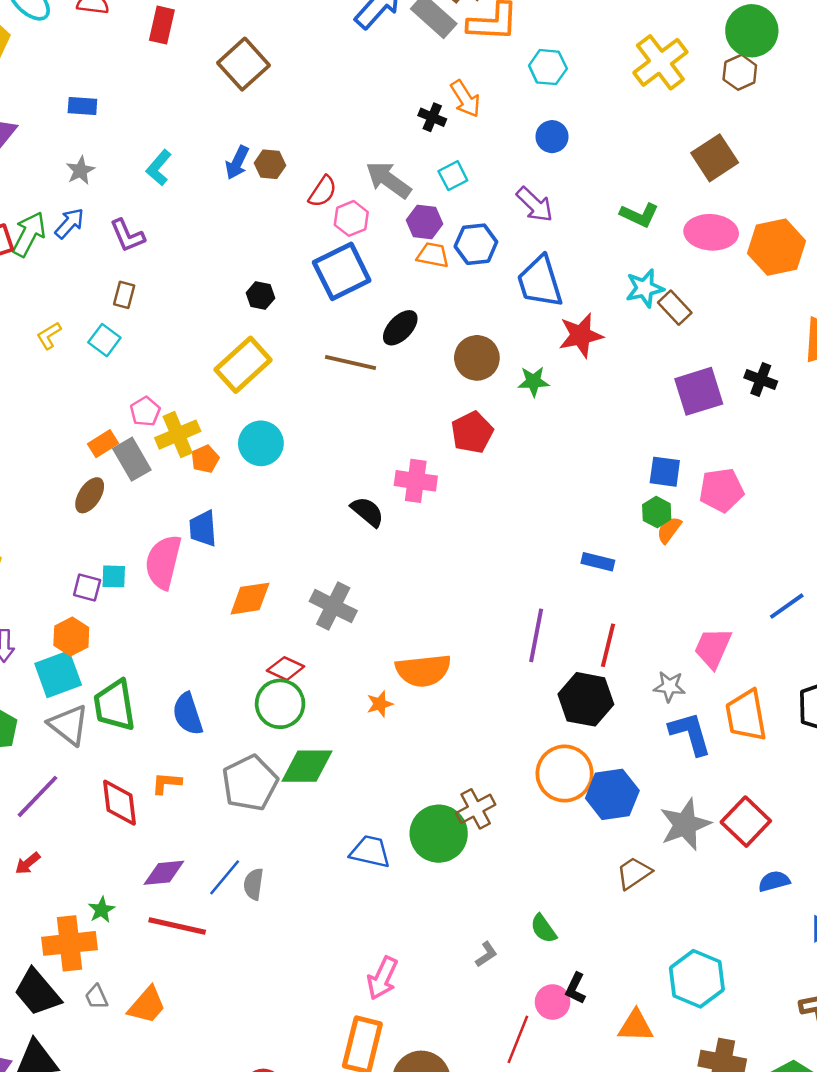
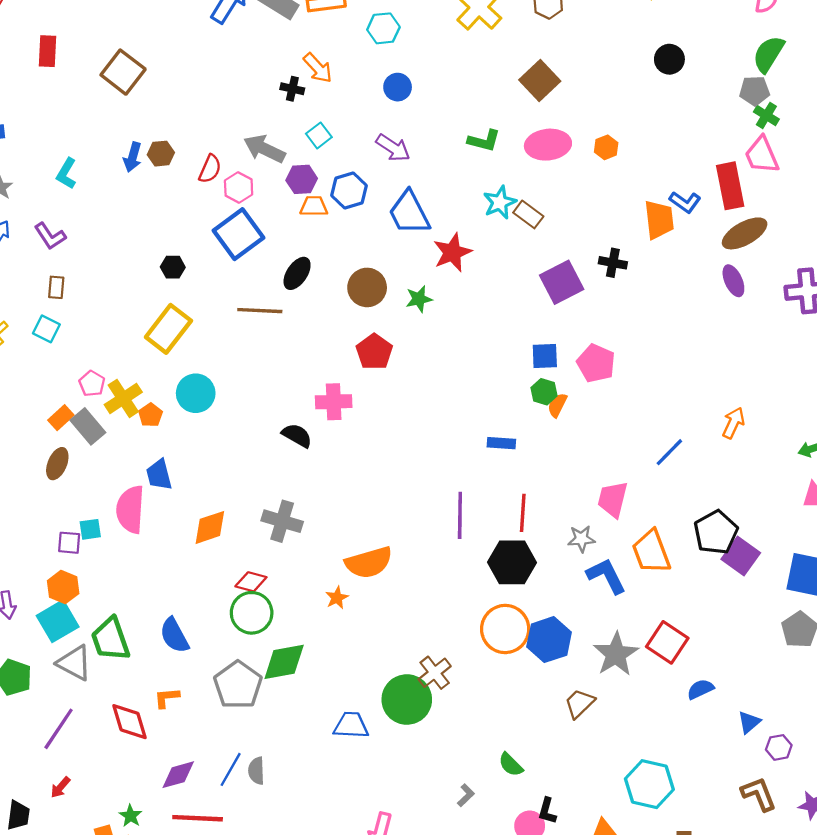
orange hexagon: (777, 247) -> (606, 147), size x0.5
pink pentagon: (721, 490) -> (596, 363), turned -30

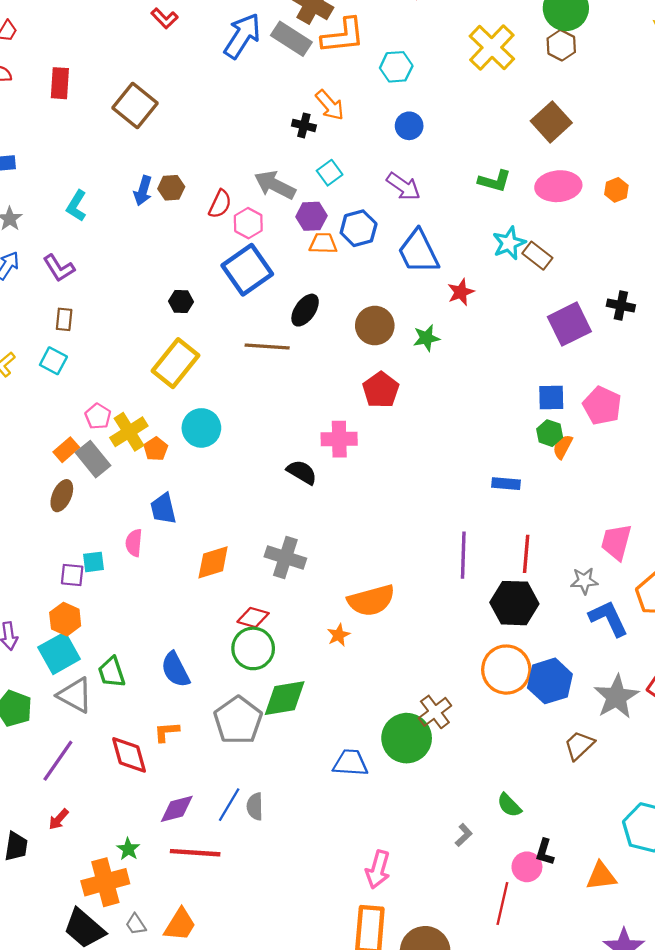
red star: (452, 252) -> (461, 292), size x0.7
pink semicircle: (130, 509) -> (134, 543), size x0.6
green trapezoid: (110, 639) -> (112, 672), size x0.7

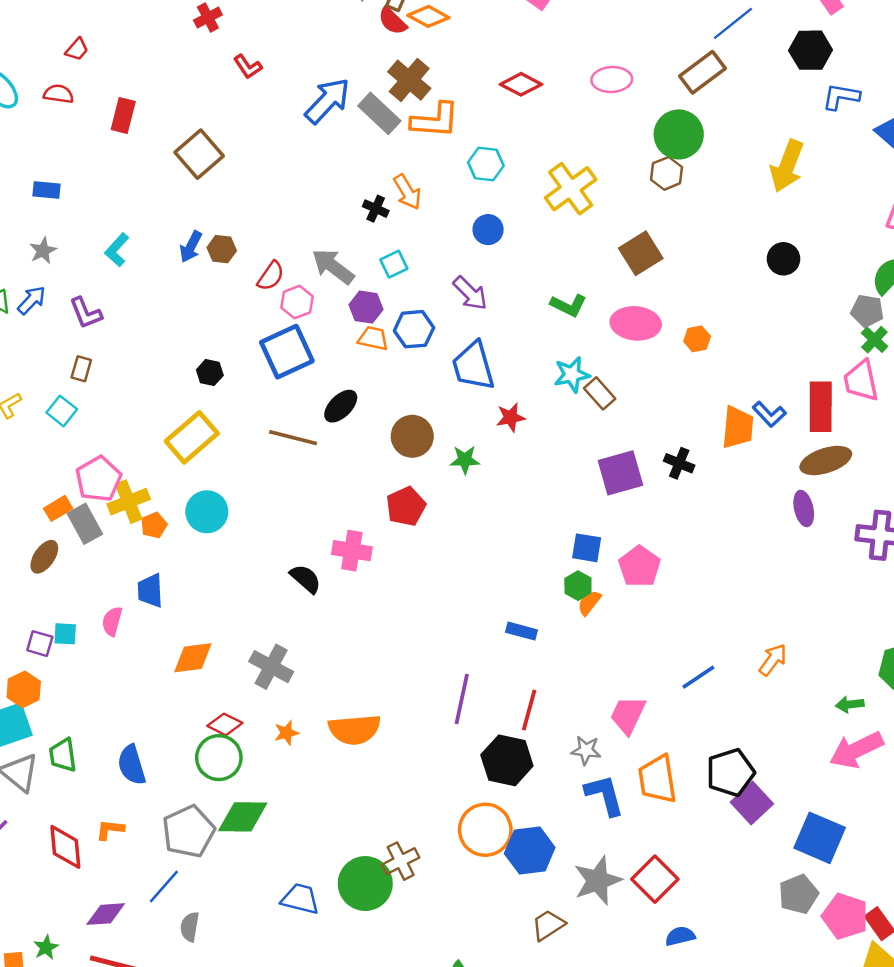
yellow cross: (492, 47) -> (571, 189), moved
pink pentagon: (98, 416) -> (99, 479), size x1.6
orange star: (339, 635) -> (286, 733), moved
blue line: (229, 805) -> (164, 886), moved

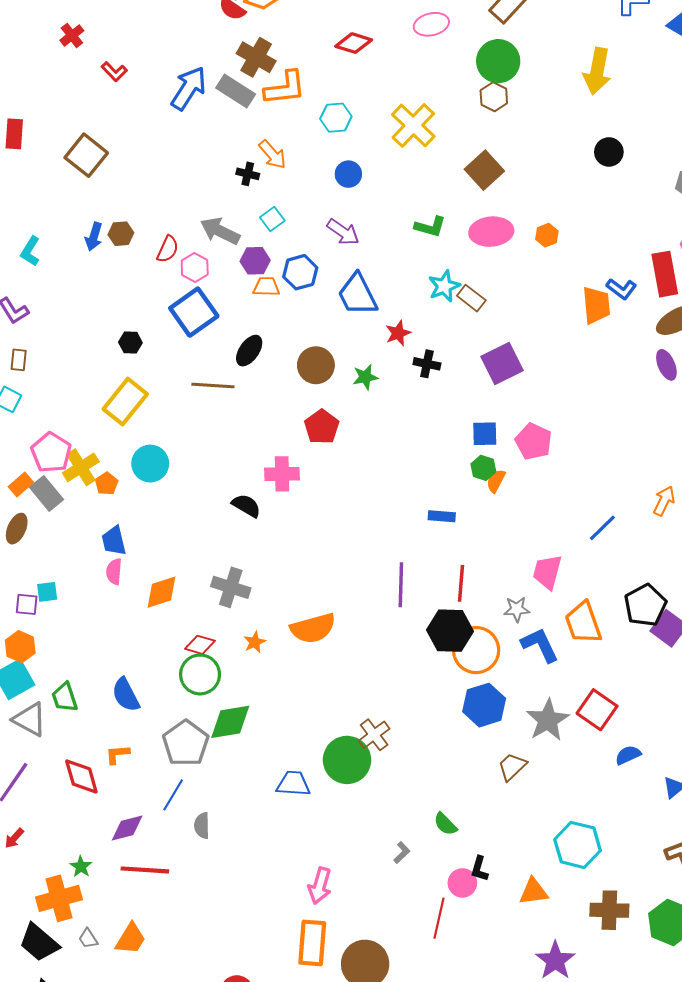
black cross: (679, 463) -> (427, 364), moved
pink semicircle: (112, 621) -> (114, 572), moved
orange circle: (485, 830) -> (476, 650), moved

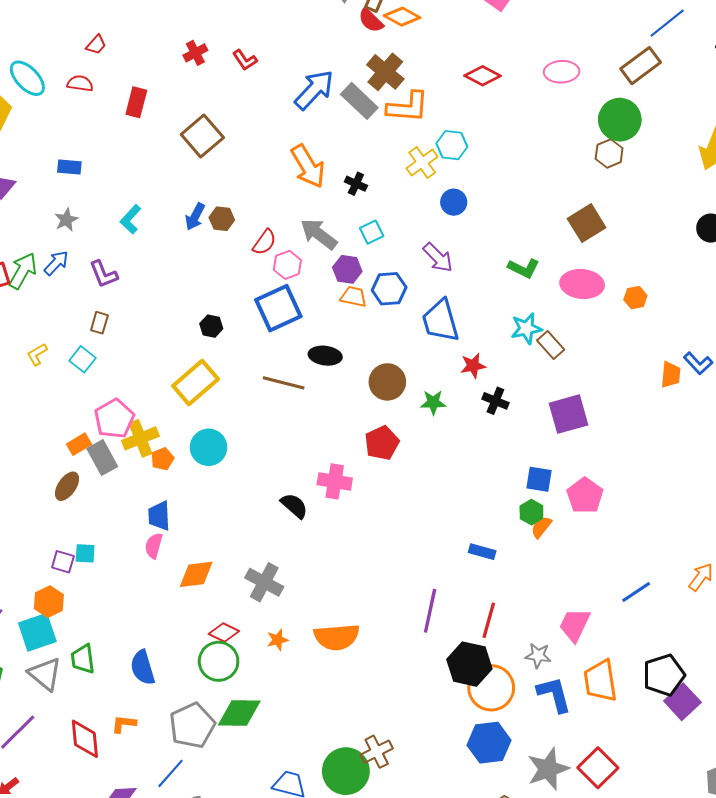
red cross: (72, 35) -> (195, 53), moved
yellow cross: (413, 125) -> (422, 163), moved, size x0.7
orange arrow: (272, 154) -> (308, 166), moved, size x1.4
orange trapezoid: (596, 305) -> (671, 375), size x0.7
black ellipse: (249, 351) -> (325, 356), turned 52

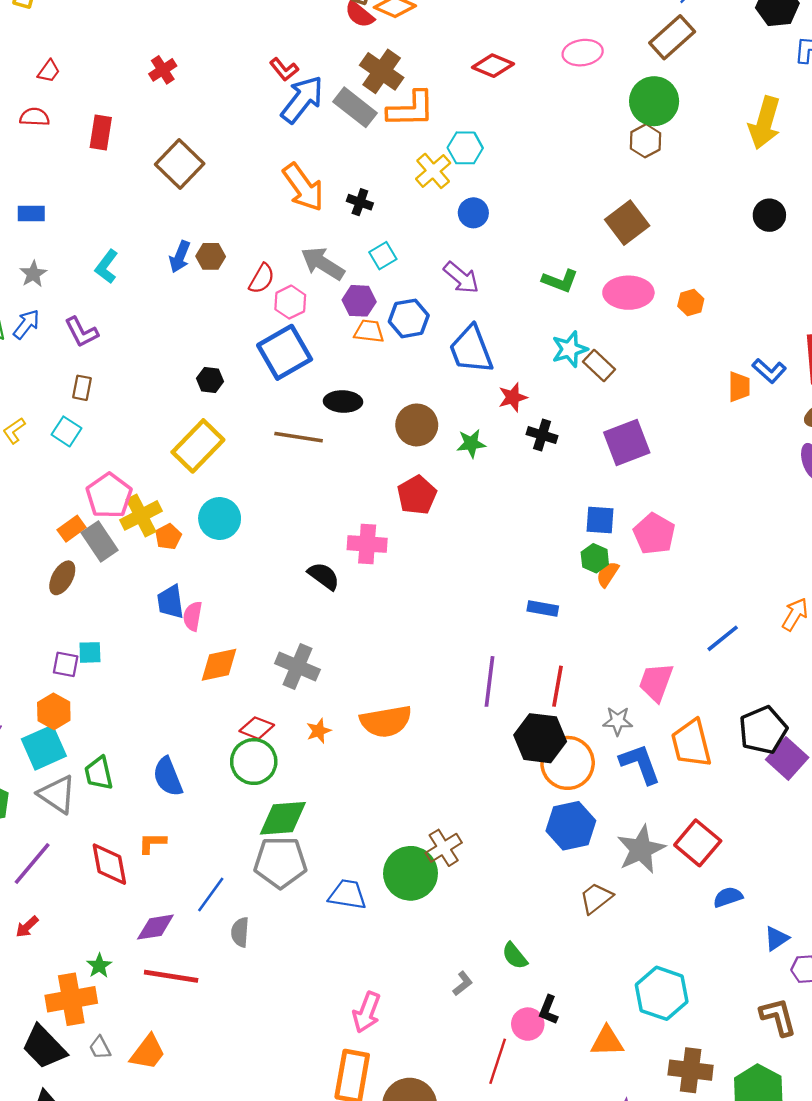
red L-shape: (245, 60) -> (284, 69), moved
pink semicircle: (154, 546) -> (193, 616), moved
gray pentagon: (192, 726) -> (280, 862), moved, turned 30

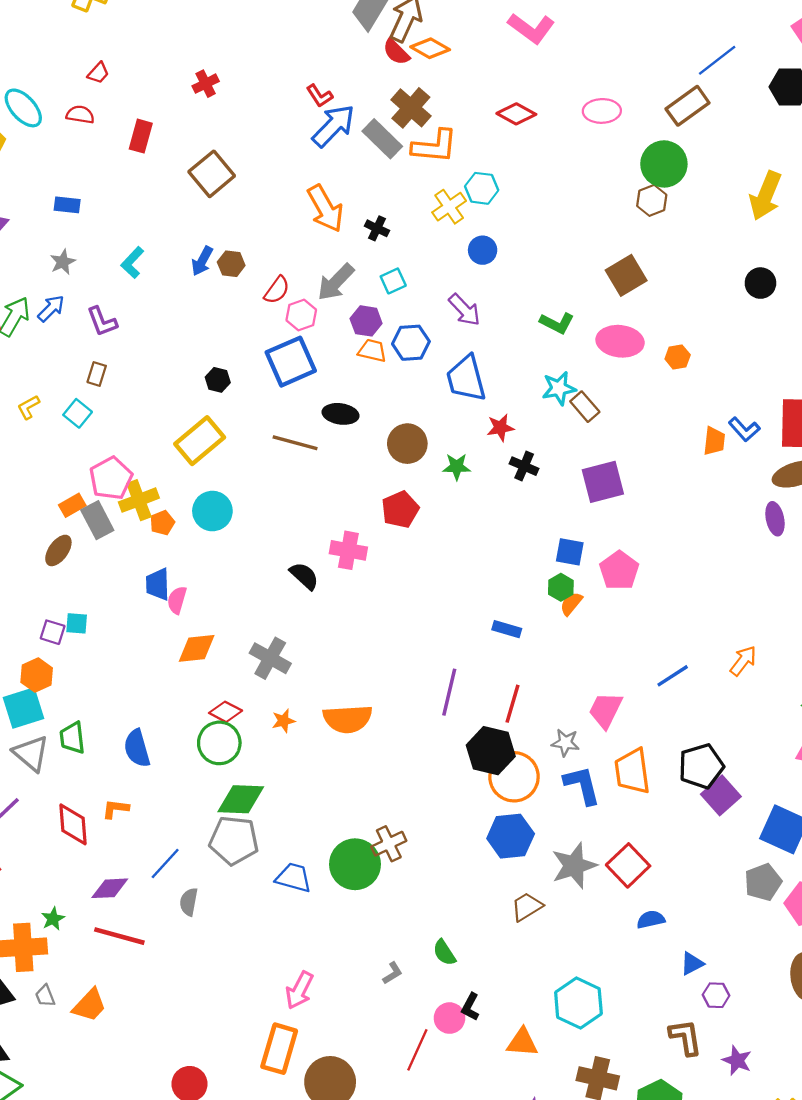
gray arrow: (323, 264) -> (336, 282), turned -84

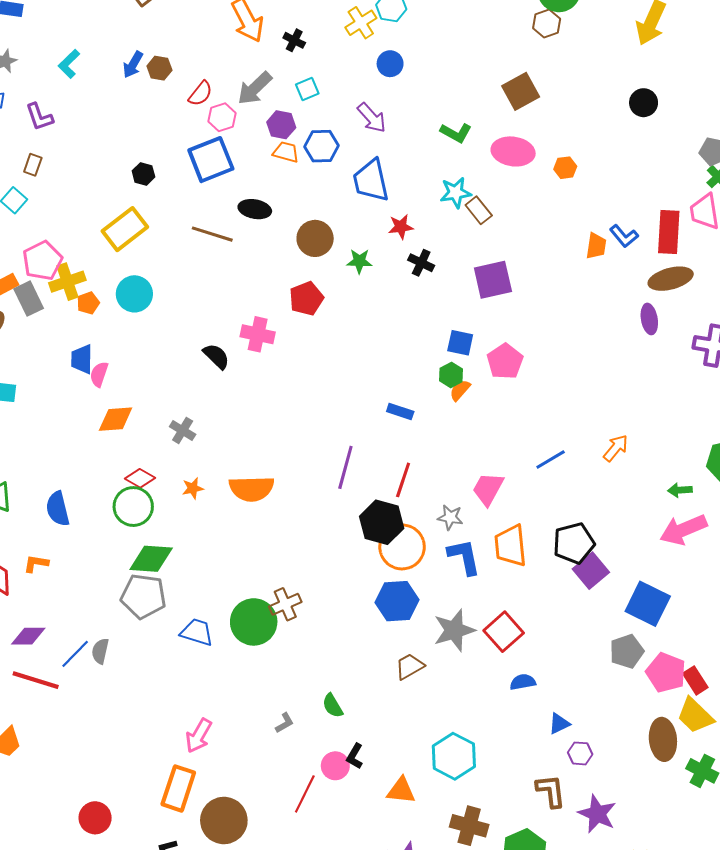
gray cross: (270, 658) -> (183, 431), size x0.7
blue line: (165, 863) -> (75, 654), moved
purple star: (737, 1060) -> (597, 814), size x1.4

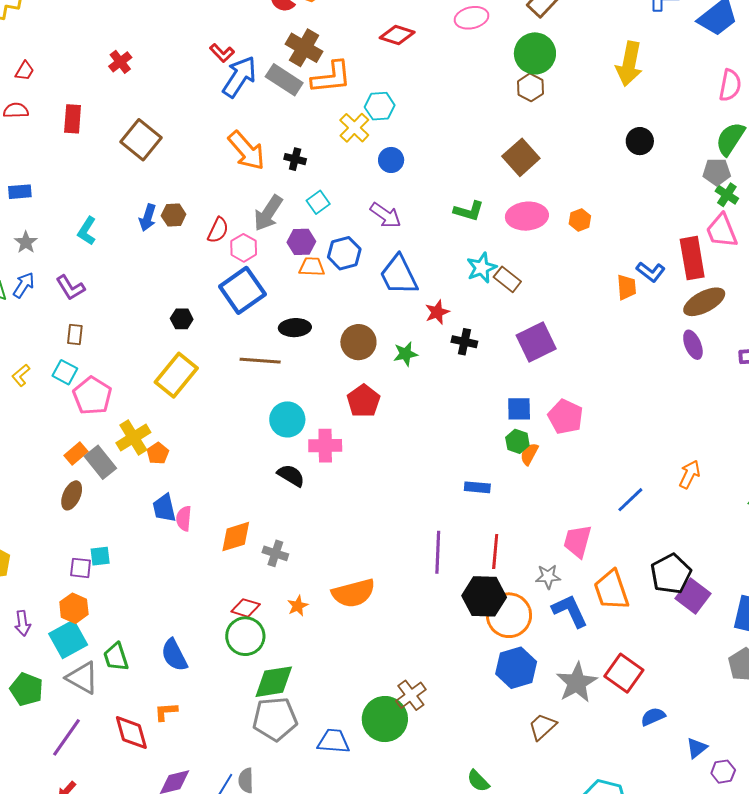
pink pentagon: (42, 261) -> (92, 396), moved
cyan circle: (134, 294) -> (287, 419), moved
orange diamond: (116, 419) -> (236, 537), moved

